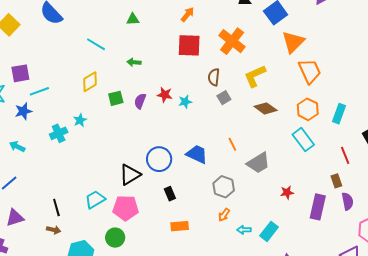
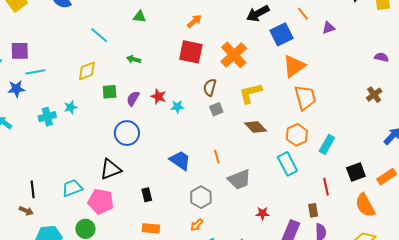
blue circle: (159, 159) -> (127, 133), moved

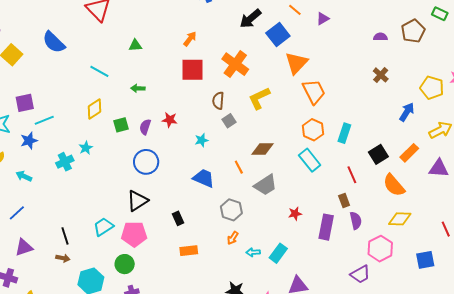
cyan star: (177, 107) -> (201, 140), moved
brown diamond: (255, 127) -> (262, 149), moved, turned -35

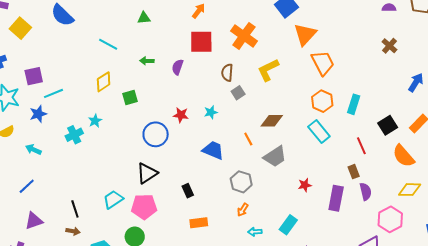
red star: (170, 120) -> (181, 115), moved
purple semicircle: (145, 127) -> (178, 67), moved
cyan arrow: (253, 252) -> (255, 232), moved

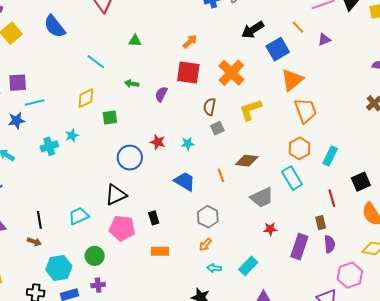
gray trapezoid: (275, 157) -> (262, 198), moved
pink pentagon: (144, 207) -> (122, 228), moved

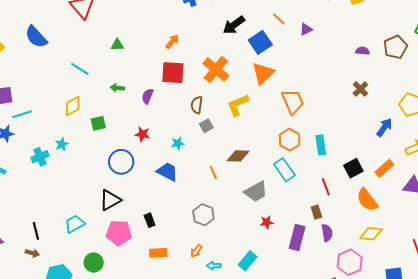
orange triangle: (292, 80) -> (263, 73), moved
red star: (158, 142) -> (142, 134), moved
cyan rectangle: (330, 156) -> (321, 145), turned -30
blue trapezoid: (185, 181) -> (167, 172), moved
orange arrow: (205, 245) -> (196, 251), moved

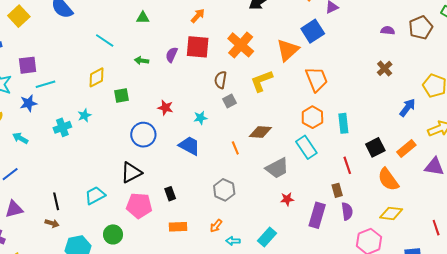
blue square: (260, 42) -> (313, 31), moved
purple semicircle: (148, 96) -> (172, 55), moved

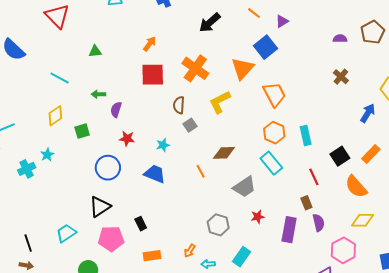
purple semicircle: (172, 55) -> (116, 110), moved
gray hexagon: (224, 190) -> (218, 225), moved

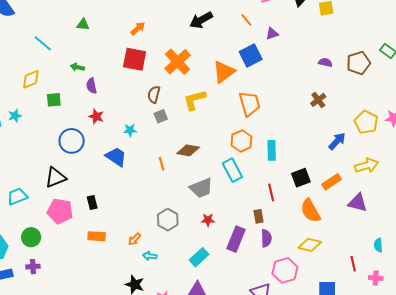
purple semicircle: (116, 110) -> (92, 86), turned -42
cyan rectangle: (242, 257) -> (199, 257), moved

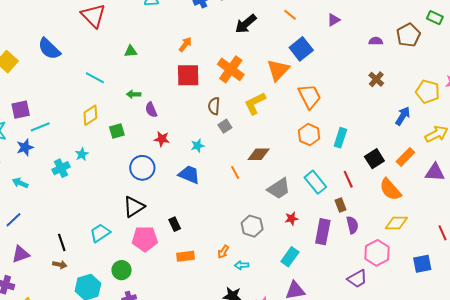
purple triangle: (272, 34) -> (334, 20), moved
cyan rectangle: (272, 150) -> (340, 138), turned 30
cyan rectangle: (232, 170) -> (315, 182), moved

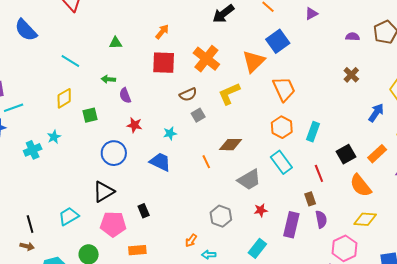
green triangle: (131, 51) -> (116, 43), moved
brown semicircle: (214, 106) -> (188, 95), turned -120
cyan rectangle: (315, 182) -> (281, 162), moved
orange rectangle: (186, 256) -> (137, 250), moved

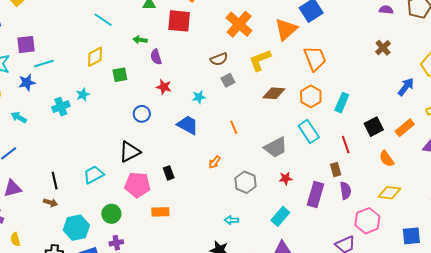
red square: (164, 63) -> (179, 21), moved
brown diamond: (231, 145) -> (274, 93), moved
blue circle: (114, 153) -> (142, 114), size x0.7
orange semicircle: (361, 185) -> (387, 159), size x0.7
orange arrow: (191, 241) -> (215, 162), moved

